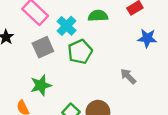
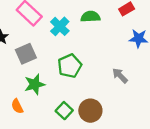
gray square: (43, 47) -> (26, 54), moved
green pentagon: (80, 52) -> (70, 66), moved

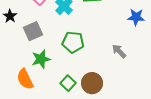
green pentagon: (70, 66) -> (73, 42), turned 30
orange semicircle: (17, 106) -> (25, 79), size x1.5

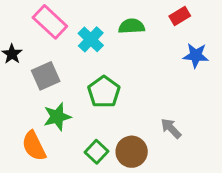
green pentagon: (73, 42) -> (104, 92), turned 30
gray arrow: (119, 51) -> (171, 128), moved

